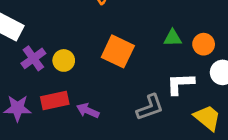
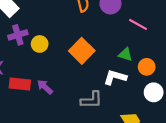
white L-shape: (180, 84) -> (115, 77), moved
red rectangle: (55, 100) -> (20, 84), moved

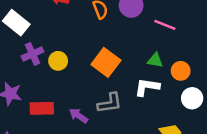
purple arrow: (45, 87) -> (78, 116), moved
gray L-shape: (91, 100) -> (110, 103), moved

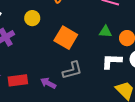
yellow circle: (58, 61) -> (32, 18), moved
white L-shape: (147, 87) -> (112, 61), moved

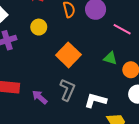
white L-shape: (112, 61) -> (95, 100), moved
gray L-shape: (72, 70) -> (67, 90), turned -65

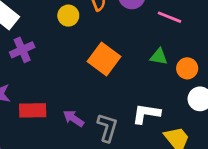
yellow circle: (39, 27) -> (68, 16), moved
gray L-shape: (67, 90) -> (107, 128), moved

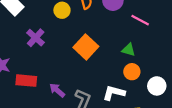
purple cross: (22, 50) -> (36, 38), moved, turned -30
orange circle: (187, 68) -> (132, 72), moved

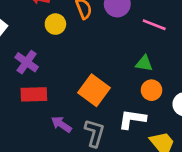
orange square: (86, 47) -> (94, 90), moved
red rectangle: (26, 81) -> (34, 94), moved

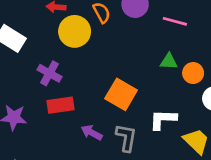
yellow circle: (55, 24) -> (75, 31), size x1.5
orange circle: (151, 90) -> (193, 73), moved

